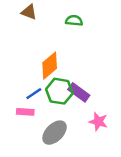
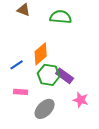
green semicircle: (74, 21) -> (61, 17), size x1.5
blue line: (34, 94) -> (17, 65), moved

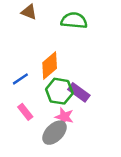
pink rectangle: (21, 92) -> (25, 112), turned 48
pink star: (81, 100) -> (64, 117), moved

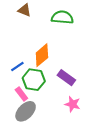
green hexagon: (59, 91) -> (34, 80), moved
pink star: (64, 117) -> (73, 104), moved
gray ellipse: (55, 133) -> (26, 111), moved

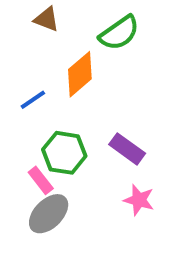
green semicircle: (62, 17) -> (119, 33), turned 140
orange diamond: (42, 55) -> (80, 74), moved
blue line: (17, 66) -> (33, 100), moved

